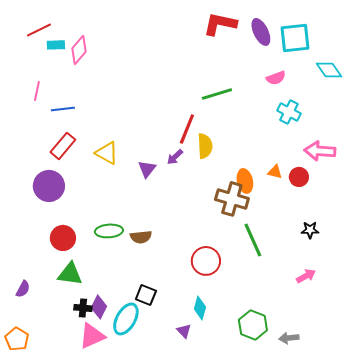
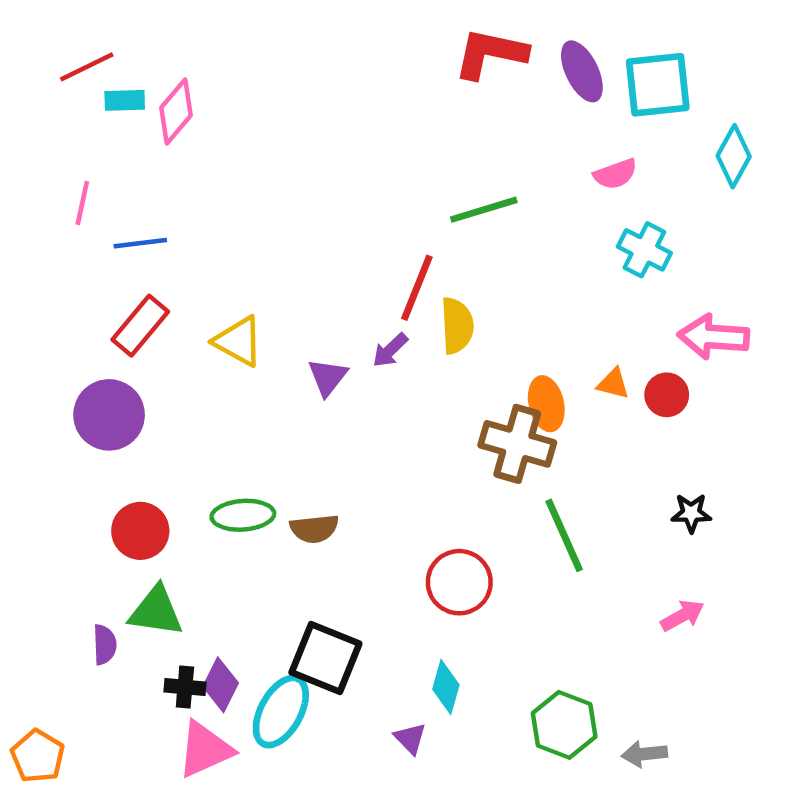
cyan diamond: (329, 70) -> (734, 156), turned 64
purple semicircle: (23, 289) -> (105, 645), moved, turned -30
black square: (146, 295) -> (325, 658), size x1.5

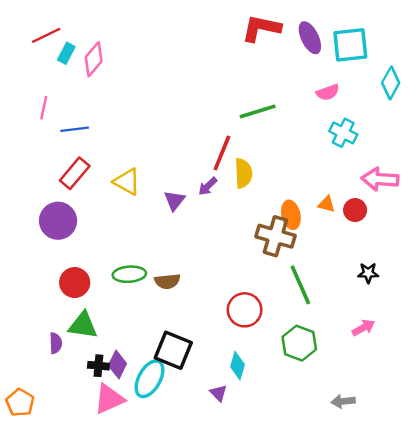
cyan rectangle: (125, 100) -> (66, 53), turned -60
green hexagon: (564, 725) -> (299, 343), moved

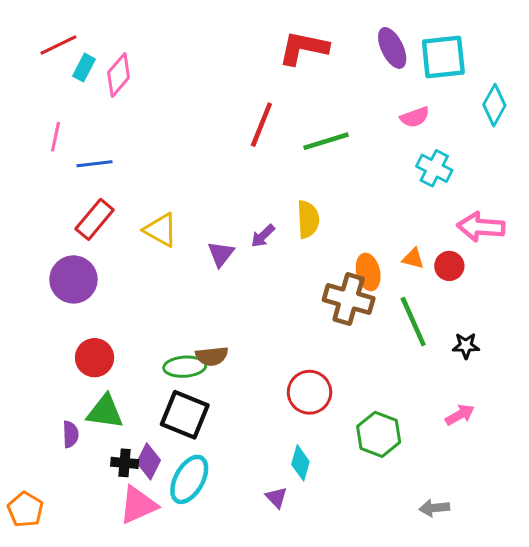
red L-shape: (261, 28) -> (303, 48), moved
red line: (222, 153) -> (261, 125), moved
green ellipse: (129, 274) -> (185, 367), moved
green line: (300, 285) -> (413, 322), moved
black square: (173, 350) -> (185, 415), moved

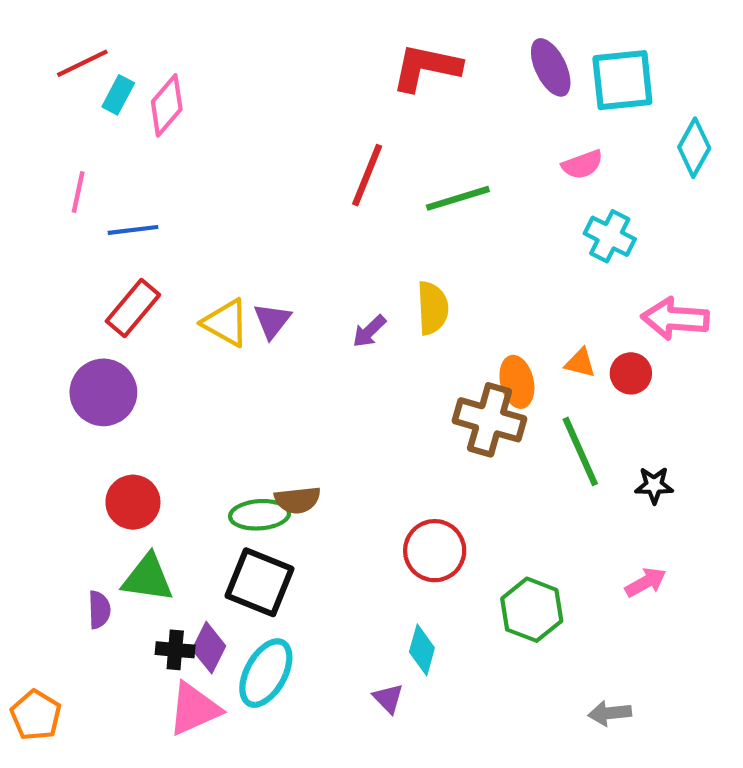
purple triangle: (221, 254) -> (272, 321), moved

